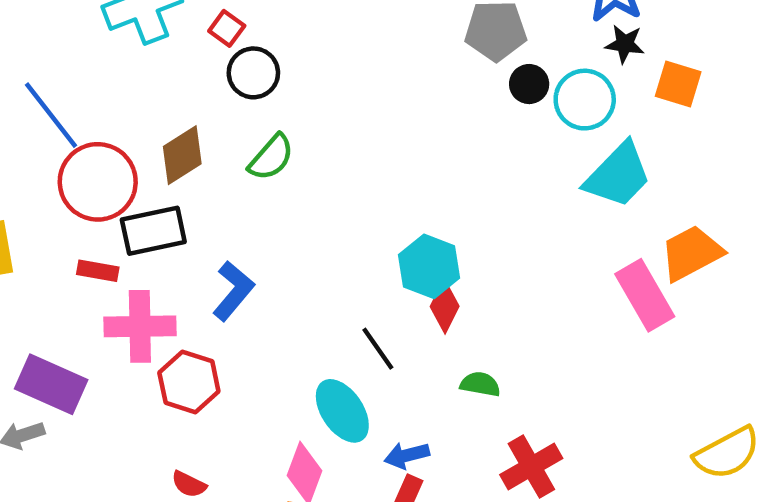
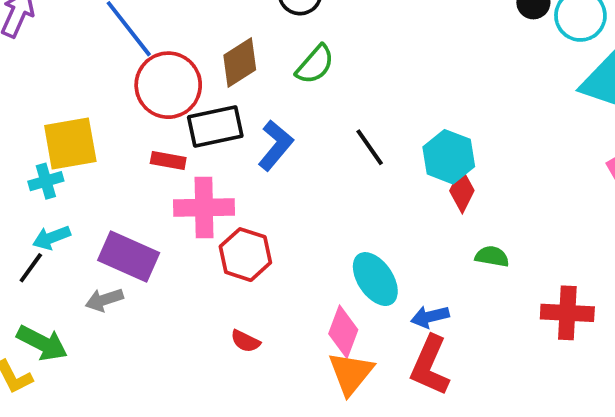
blue L-shape: (233, 291) -> (276, 145), moved
black line: (378, 349) -> (370, 147), moved
red cross: (531, 466) -> (567, 313), moved, turned 33

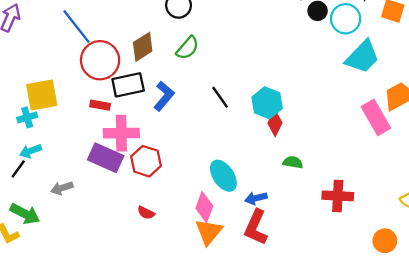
purple rectangle: (129, 256) -> (106, 158), moved

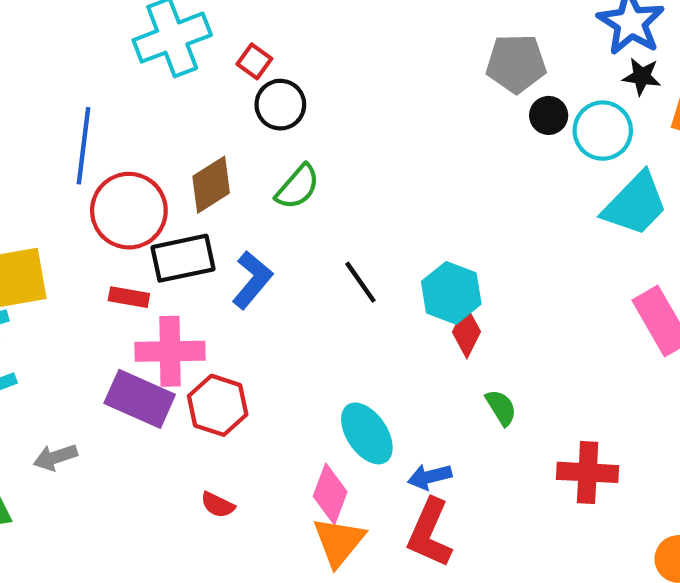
blue line: (76, 27) -> (83, 146), turned 45
green semicircle: (293, 162) -> (501, 408), turned 48

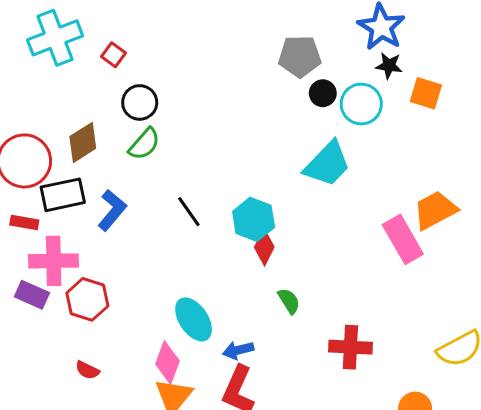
black circle: (280, 105) -> (140, 102), moved
cyan trapezoid: (635, 204) -> (327, 164), moved
purple rectangle: (140, 399) -> (32, 295), size x0.7

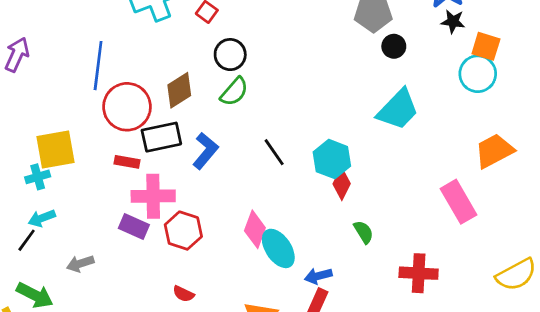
cyan circle: (361, 104) -> (478, 74), moved
pink rectangle: (403, 239) -> (458, 202), moved
pink diamond: (167, 362) -> (255, 229), moved

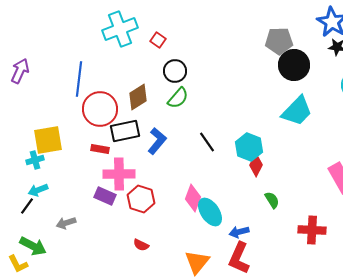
black circle: (394, 46) -> (294, 65), size x1.8

